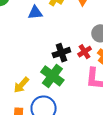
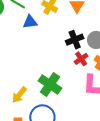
black cross: (61, 53) -> (75, 40), moved

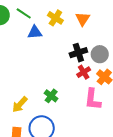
green cross: (50, 84) -> (51, 96), size x0.6

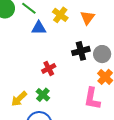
red cross: (84, 72) -> (49, 68), moved
green cross: (51, 96) -> (43, 95), moved

